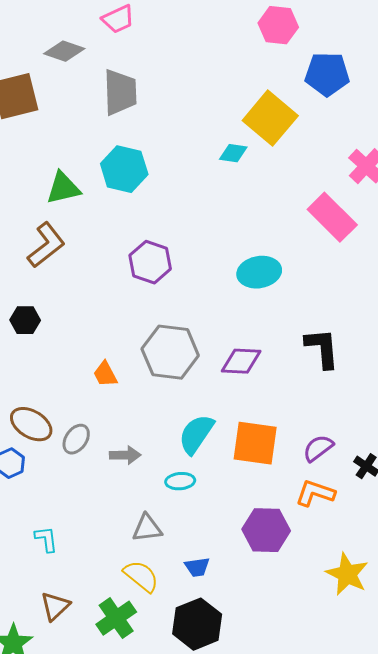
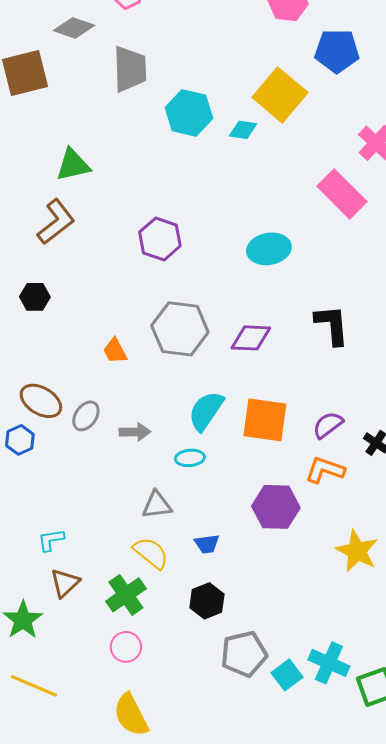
cyan hexagon: (124, 169) -> (189, 113), moved
cyan L-shape: (46, 539) -> (51, 540), moved, turned -92
black hexagon: (197, 624) -> (207, 601), size x0.7

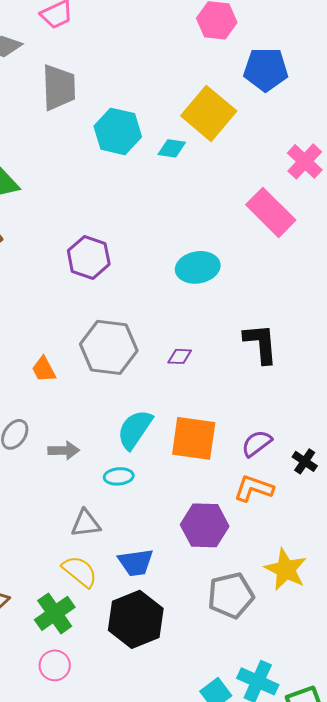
purple diamond: (251, 338) -> (180, 356), size x0.6
blue trapezoid: (207, 544) -> (136, 562), size x1.4
black hexagon: (207, 601) -> (136, 619), size x1.6
gray pentagon: (244, 654) -> (231, 595), moved

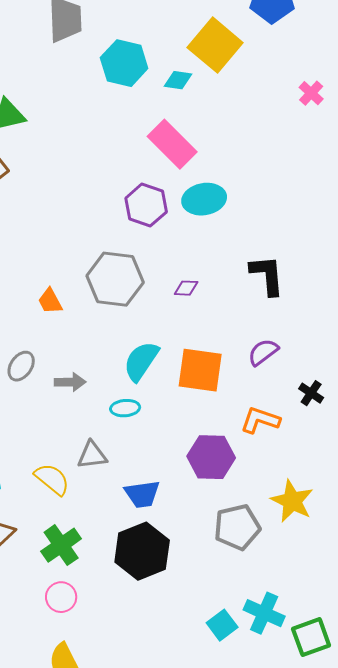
pink cross: (305, 161) -> (311, 93), size x0.7
pink rectangle: (271, 212) -> (172, 144), moved
purple hexagon: (89, 257) -> (146, 205), moved
purple semicircle: (257, 443) -> (263, 352), moved
yellow semicircle: (80, 571) -> (52, 479), moved

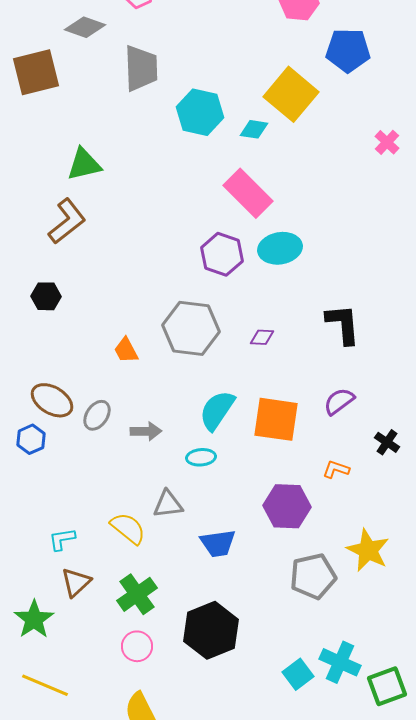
orange L-shape: (260, 420) -> (336, 469), size x0.7
black hexagon: (142, 551) -> (211, 630), moved

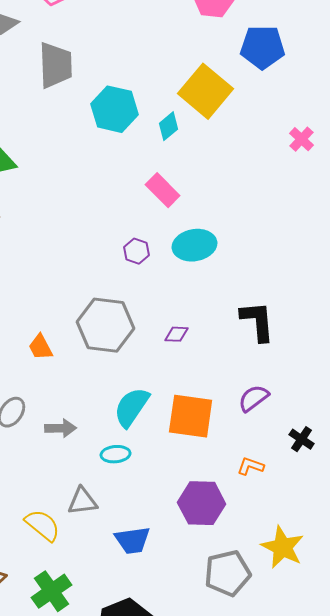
cyan diamond: (254, 129) -> (169, 126), turned -48
pink rectangle: (248, 193) -> (163, 190), size x0.7
purple hexagon: (222, 254) -> (137, 251), size x0.6

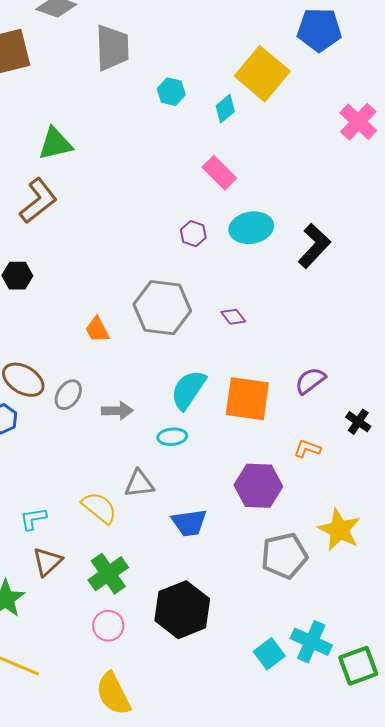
cyan hexagon: (115, 109) -> (171, 92), size x0.6
pink cross: (302, 139) -> (358, 122), size x1.5
black L-shape: (258, 321) -> (314, 246), moved, turned 48
purple diamond: (177, 334) -> (233, 317), turned 50

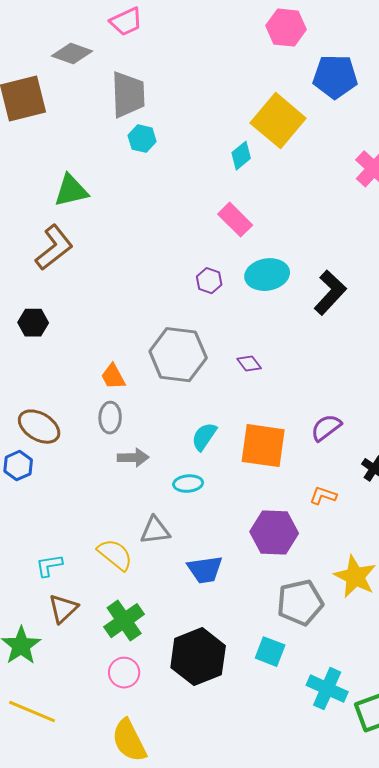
cyan hexagon: (171, 92) -> (142, 139), moved
cyan semicircle: (188, 390) -> (204, 437), size x0.7
gray ellipse: (68, 395) -> (110, 418), moved, turned -32
cyan square: (269, 654) -> (270, 652), moved, turned -32

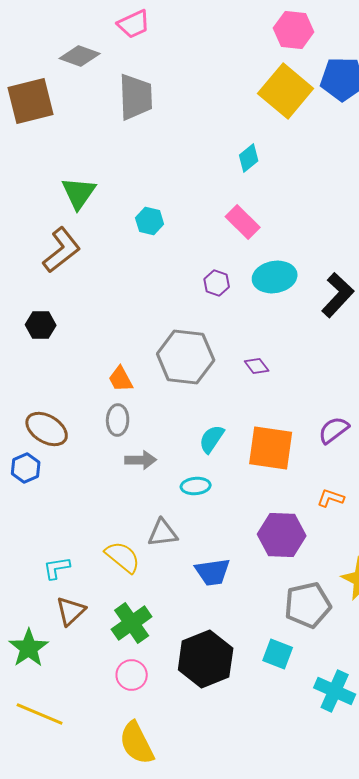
yellow square: (278, 121) -> (286, 91), moved
cyan hexagon: (142, 139) -> (150, 221), moved
green triangle: (71, 191) -> (79, 193), turned -42

